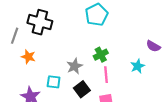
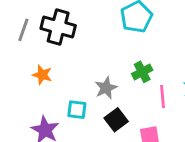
gray line: (15, 36) -> (23, 30), moved
pink line: (106, 75) -> (162, 97), moved

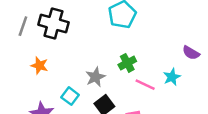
pink line: (162, 97) -> (145, 85), turned -60
cyan square: (77, 110) -> (70, 96), turned 30

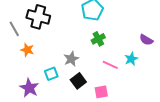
gray line: (23, 26) -> (14, 29), moved, turned -49
green cross: (127, 63) -> (98, 39), moved
cyan square: (70, 96) -> (51, 74), turned 32

